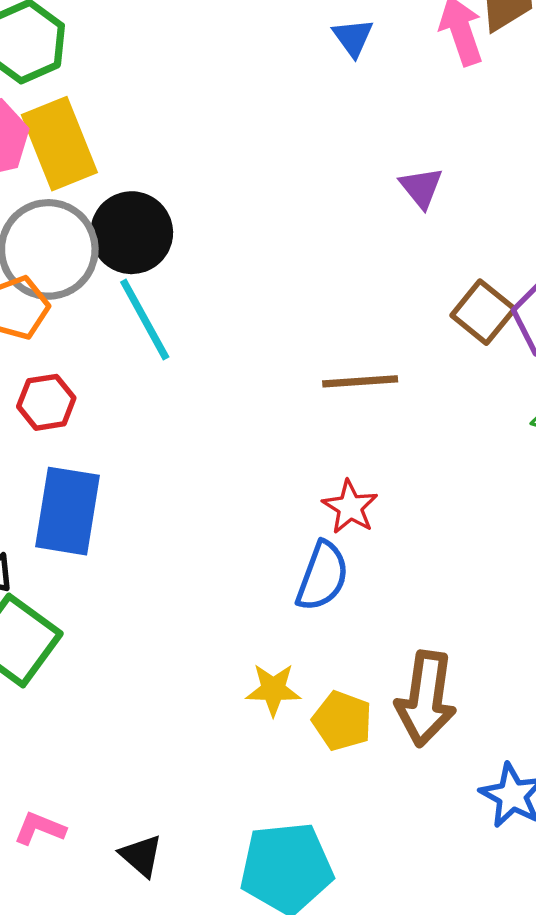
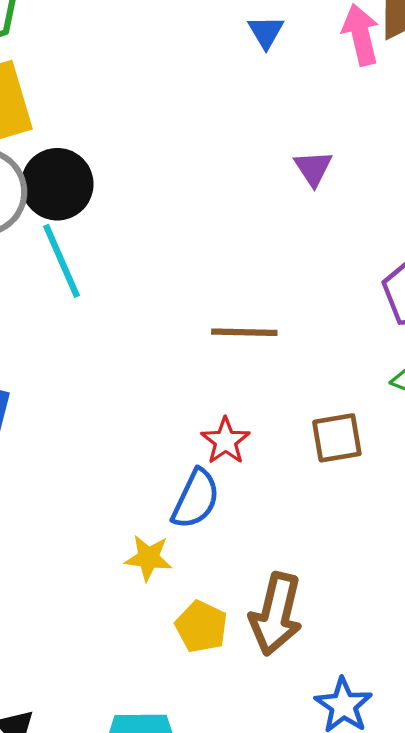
brown square: (483, 312) -> (337, 438), moved, turned 36
yellow star: (273, 689) -> (148, 558), moved

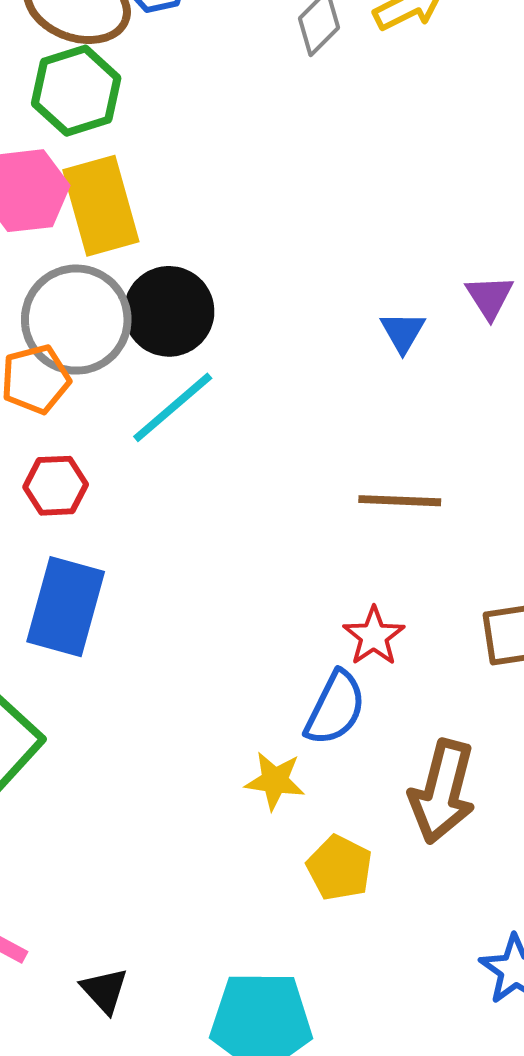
blue triangle: (266, 32) -> (403, 332), moved
cyan line: (62, 261) -> (173, 407), turned 72
brown arrow: (276, 614) -> (442, 792), moved

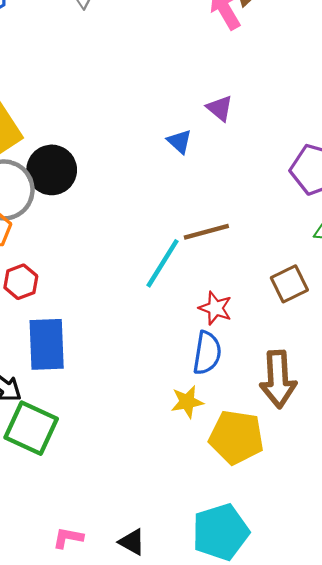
cyan line: (173, 407) -> (163, 263), moved
yellow pentagon: (340, 868) -> (236, 437), size x1.5

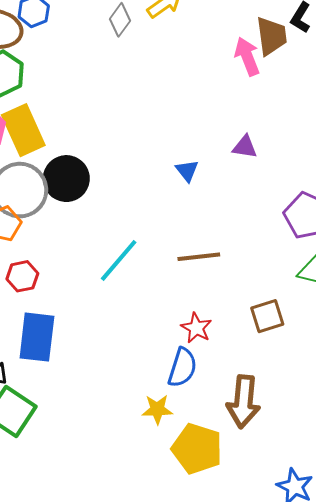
purple triangle: (220, 108) -> (245, 147), moved, turned -40
cyan line: (163, 263) -> (119, 260), moved

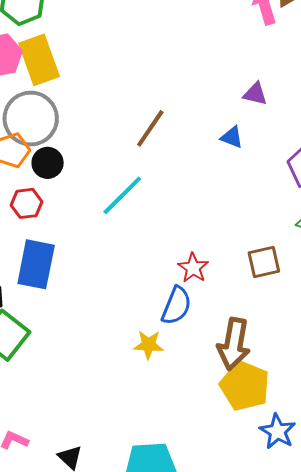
blue triangle: (187, 171) -> (232, 137), moved, turned -35
black circle: (66, 179) -> (48, 163), moved, size x0.7
brown line: (199, 257) -> (150, 128), moved, turned -54
yellow pentagon: (197, 449) -> (245, 386), moved

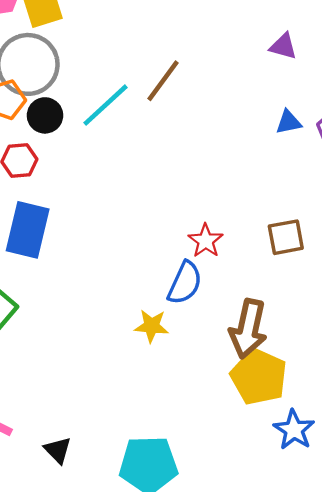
blue triangle: (232, 137) -> (288, 122), moved, turned -35
cyan line: (122, 195) -> (106, 105), moved

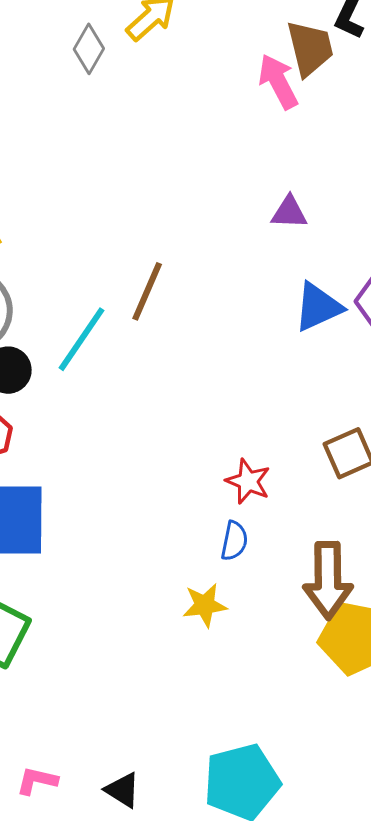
blue triangle: (288, 122) -> (318, 307), size x1.5
blue semicircle: (185, 283) -> (234, 541), size x0.7

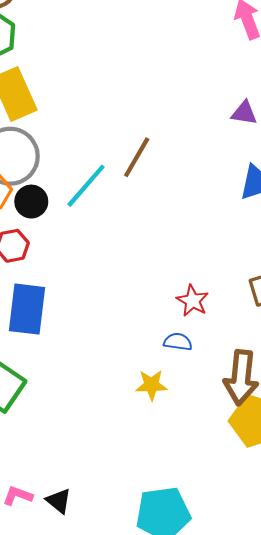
blue semicircle: (234, 541) -> (178, 342), turned -100
black triangle: (123, 790) -> (59, 501), moved

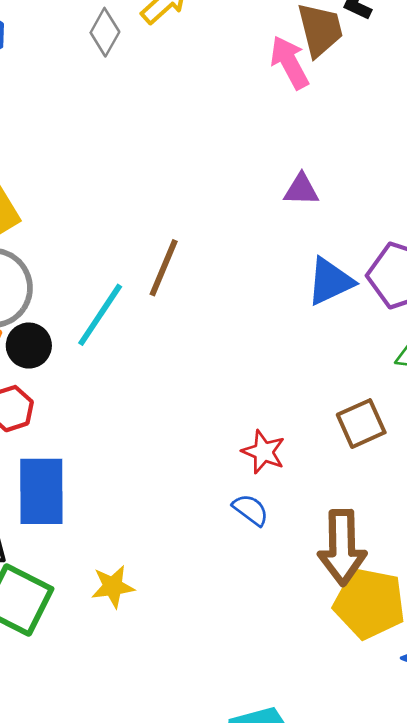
blue semicircle: (178, 342) -> (251, 510), turned 36
yellow star: (151, 385) -> (113, 587), moved

